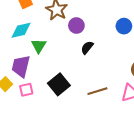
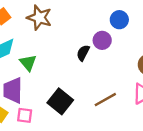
purple circle: (76, 26) -> (102, 40), moved
pink square: (26, 90) -> (25, 115), turned 32

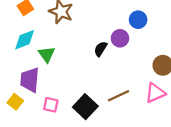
black square: (60, 101) -> (85, 107), moved
pink square: (25, 115) -> (51, 105), moved

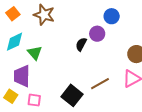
pink square: (51, 105) -> (34, 100), moved

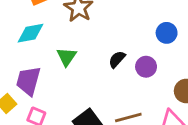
purple circle: (97, 34) -> (146, 67), moved
green triangle: (35, 53) -> (67, 57), moved

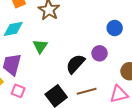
black semicircle: (117, 59) -> (75, 64), moved, size x1.5

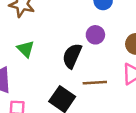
brown line: (87, 91) -> (95, 83), turned 30

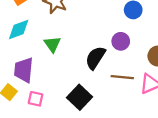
brown line: (95, 83) -> (122, 77), moved

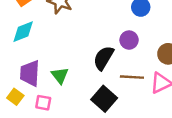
green triangle: (52, 44) -> (60, 76), moved
black square: (80, 97) -> (104, 99), moved

